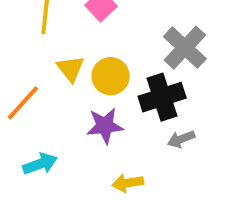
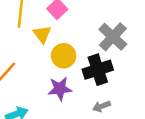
yellow triangle: (71, 69) -> (42, 34), moved
gray arrow: (181, 139) -> (102, 106), moved

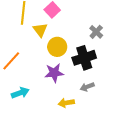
gray cross: (113, 37) -> (96, 32), size x0.6

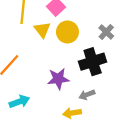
yellow circle: (57, 47) -> (67, 32), moved
gray arrow: (87, 87) -> (87, 95), moved

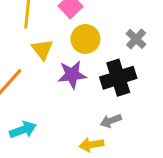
yellow triangle: (42, 30) -> (42, 49), moved
purple star: (58, 79) -> (72, 75), moved

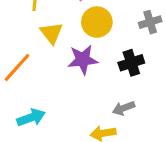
gray cross: (136, 39) -> (150, 22), turned 30
black cross: (118, 78) -> (131, 63), size x0.7

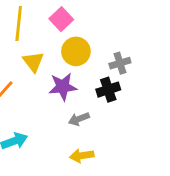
gray cross: (150, 22) -> (120, 63), moved
gray arrow: (123, 108) -> (79, 119), moved

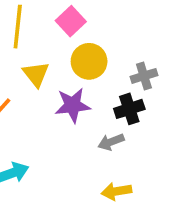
gray arrow: (79, 119) -> (111, 142), moved
yellow arrow: (82, 156) -> (116, 191), moved

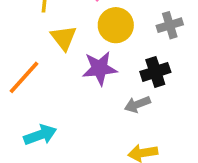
gray cross: (144, 76) -> (170, 25), moved

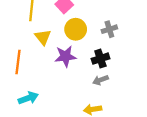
orange line: (24, 77) -> (18, 62), turned -35
gray arrow: (137, 104) -> (100, 80), moved

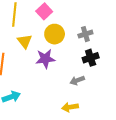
black cross: (100, 59) -> (91, 58), moved

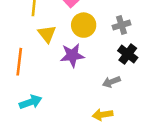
black cross: (91, 58) -> (128, 54), turned -35

